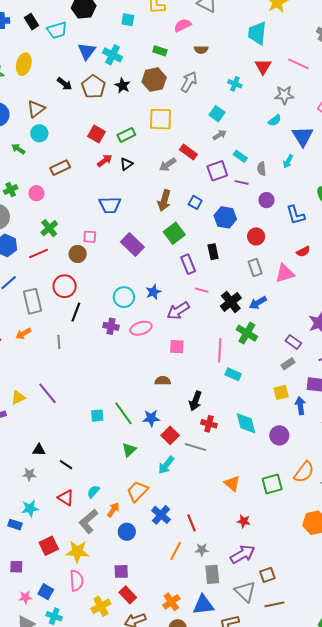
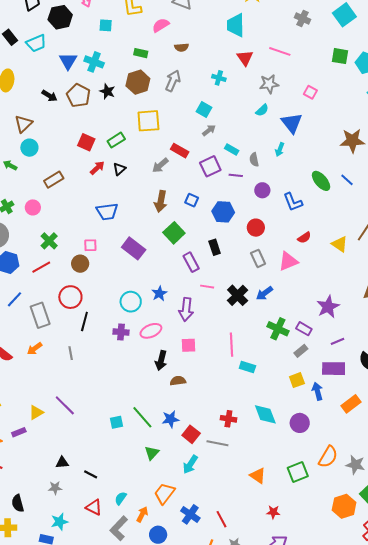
purple arrow: (178, 311) -> (186, 309), turned -45
green cross: (247, 333) -> (278, 329), moved
black arrow: (195, 401) -> (161, 360), moved

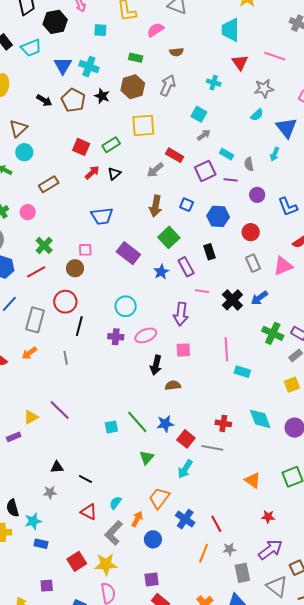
blue star: (159, 293) -> (161, 272), moved
gray rectangle: (40, 315) -> (35, 320), turned 35
cyan star: (59, 522) -> (33, 521), moved

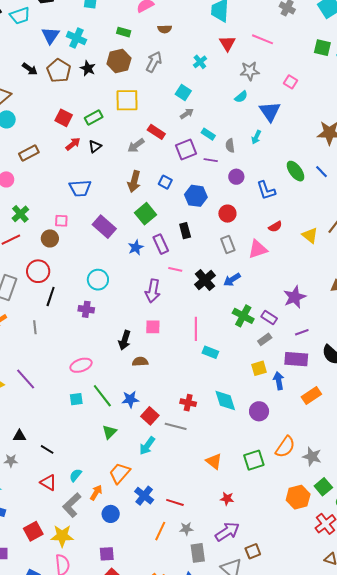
cyan cross: (214, 83) -> (200, 62), turned 32
pink ellipse: (146, 335) -> (81, 365), moved
red line: (216, 524) -> (175, 502), turned -48

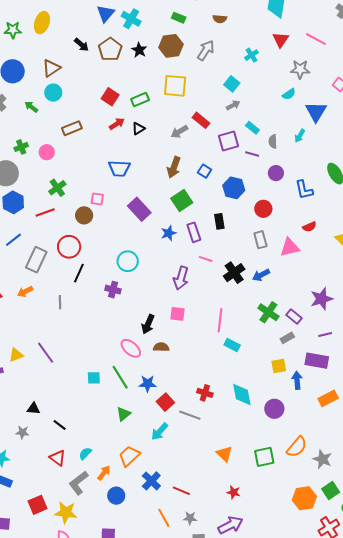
pink ellipse: (81, 365) -> (131, 348), moved, turned 55
orange line: (160, 531) -> (164, 518), turned -60

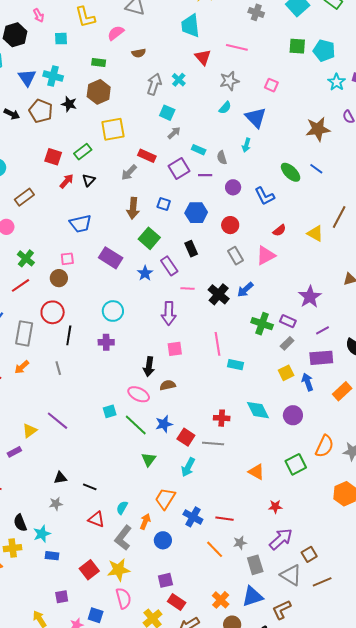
gray arrow: (206, 50) -> (154, 84), moved
cyan square: (94, 378) -> (110, 411), moved

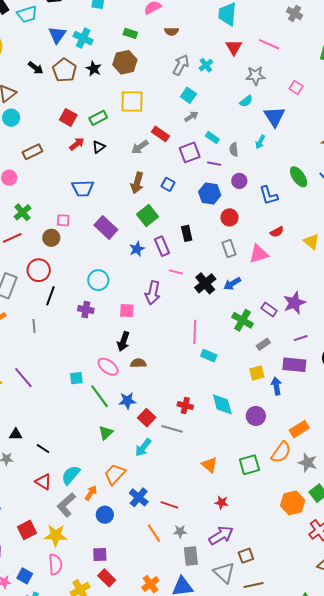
blue hexagon: (196, 213) -> (210, 193), moved
purple rectangle: (288, 321) -> (269, 309), moved
pink square: (175, 349) -> (127, 311), moved
orange rectangle: (342, 391) -> (299, 429), moved
cyan semicircle: (122, 508) -> (71, 475), size x1.5

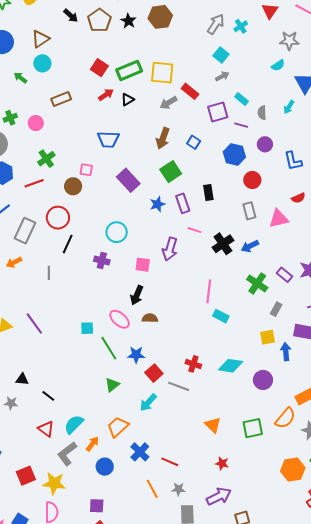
yellow square: (132, 102) -> (162, 73), moved
green rectangle: (98, 118) -> (129, 70), size x1.4
gray rectangle: (263, 344) -> (276, 309), turned -32
cyan diamond: (222, 404) -> (231, 366), turned -70

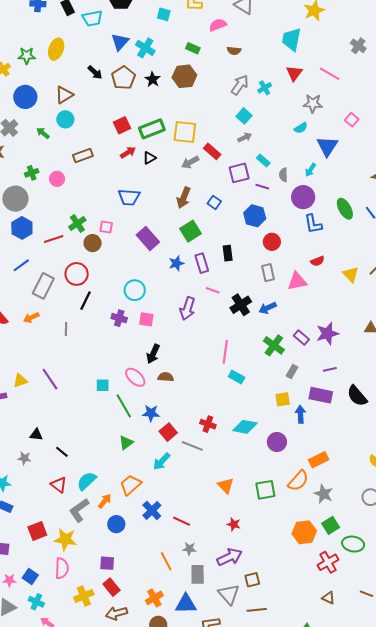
red square: (99, 68) -> (122, 125), turned 30
purple circle: (265, 144) -> (303, 197), moved, size x1.5
green cross: (46, 159) -> (77, 223), moved
pink square: (143, 265) -> (146, 319), moved
orange line: (152, 489) -> (166, 561), moved

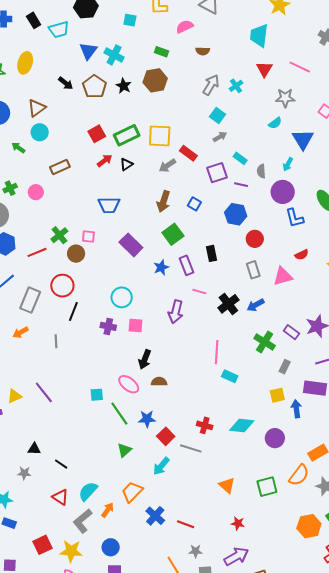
blue circle: (116, 524) -> (111, 547), moved

